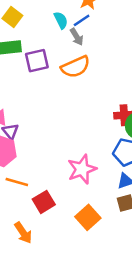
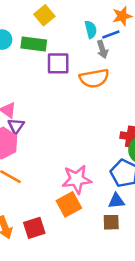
red square: (44, 202) -> (34, 228), moved
orange square: (88, 217) -> (69, 204), moved

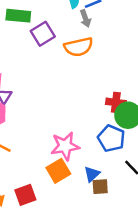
purple square: (58, 63) -> (43, 34), turned -30
blue triangle: (116, 201) -> (92, 174), moved, turned -35

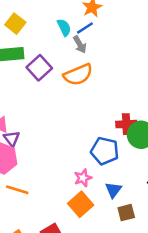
blue pentagon: (111, 138) -> (105, 151), moved
pink star: (65, 146) -> (83, 178), size x0.6
blue triangle: (92, 174) -> (113, 190), moved

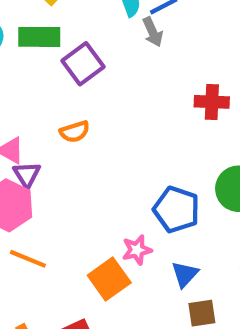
orange semicircle: (78, 75) -> (75, 132), moved, size x0.6
red cross: (126, 124) -> (212, 102), moved
orange square: (81, 204) -> (109, 279), moved

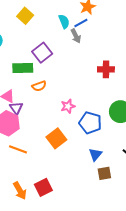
green rectangle: (39, 37) -> (23, 68), moved
pink star: (137, 250) -> (68, 106), moved
orange square: (109, 279) -> (56, 138), moved

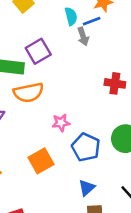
orange semicircle: (39, 86) -> (28, 93), size x1.6

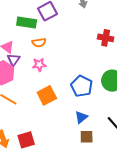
orange semicircle: (28, 93) -> (39, 43), size x0.6
pink star: (61, 123) -> (39, 65), moved

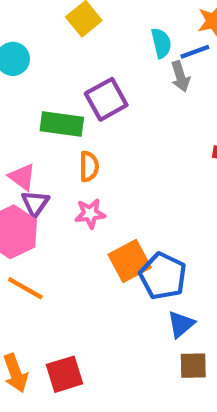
orange semicircle: (39, 43) -> (89, 166), turned -80
blue pentagon: (82, 86) -> (163, 276), moved
orange square: (47, 95) -> (130, 261), moved

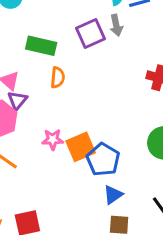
gray arrow: (180, 76) -> (116, 25), moved
purple square: (106, 99) -> (90, 34), moved
pink star: (90, 214) -> (53, 139), moved

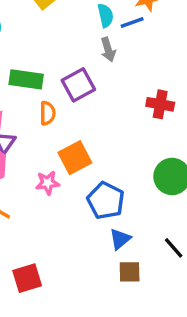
purple square: (90, 34) -> (78, 85), moved
orange square: (81, 147) -> (75, 158), moved

